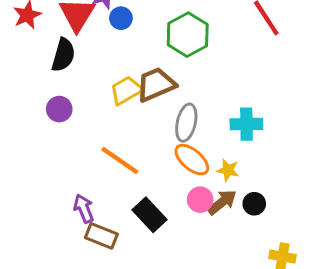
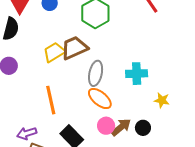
orange line: (120, 160) -> (51, 100), turned 44
yellow star: (228, 170) -> (162, 100), moved
purple arrow: (84, 209) -> (27, 133), turned -84

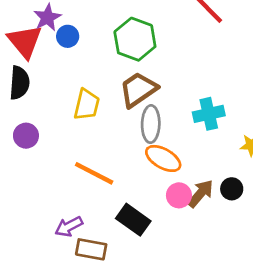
brown trapezoid: (74, 48) -> (138, 90), moved
yellow trapezoid: (54, 52) -> (87, 105), turned 145
orange line: (51, 100) -> (94, 173), turned -40

